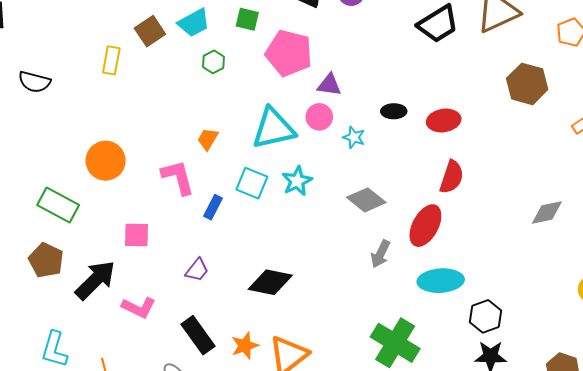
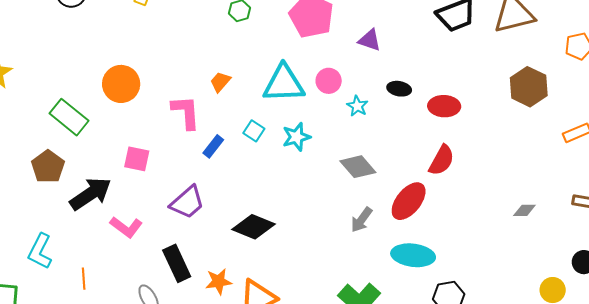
purple triangle: (329, 85) -> (370, 40), moved
cyan square: (252, 183) -> (254, 131), size x0.7
gray diamond: (547, 212) -> (524, 210), size x0.7
purple trapezoid: (197, 270) -> (187, 202), size x1.5

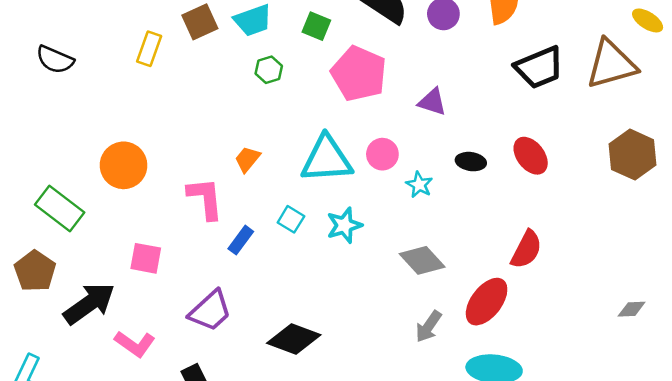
red ellipse: (444, 106) -> (531, 156), moved, turned 52

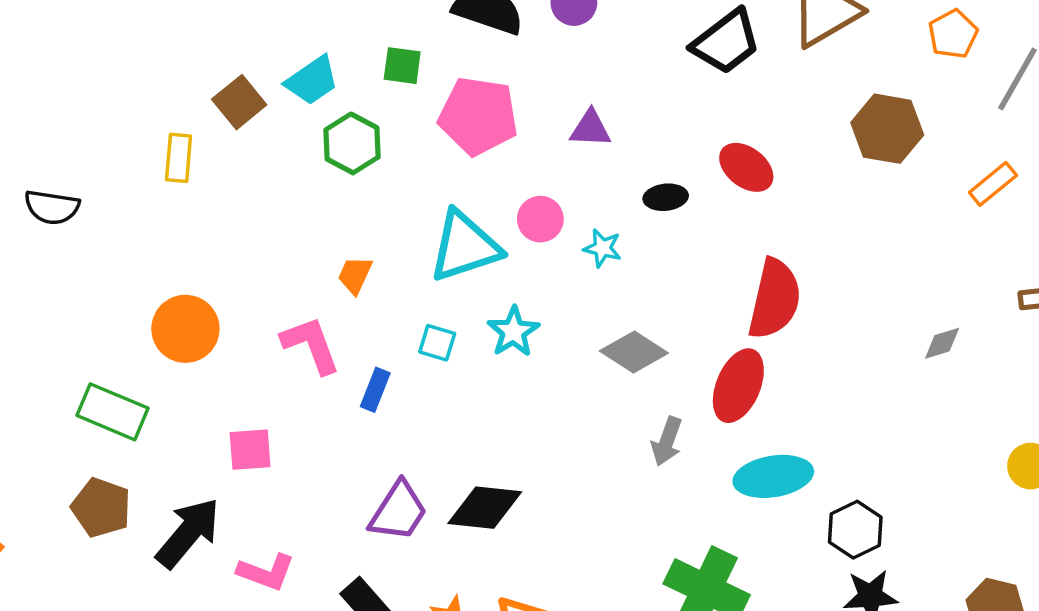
green hexagon: (269, 70) -> (352, 143), size x1.5
red semicircle: (526, 249) -> (775, 299), size x1.4
purple trapezoid: (210, 311) -> (398, 511), moved

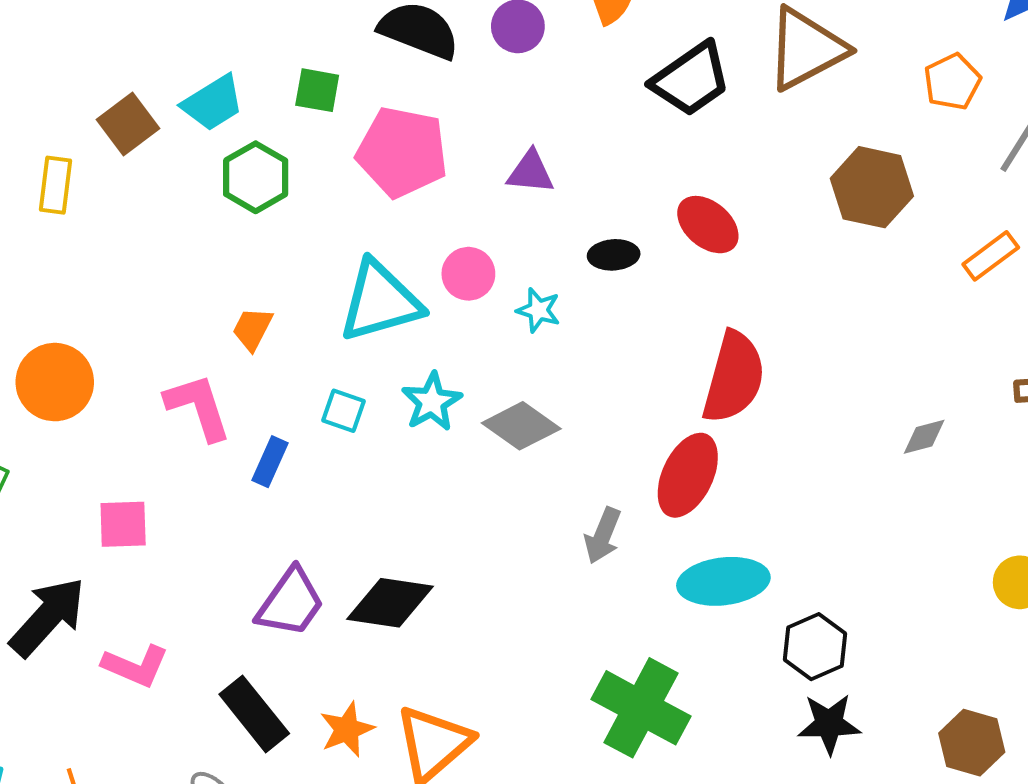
gray diamond: (634, 352) -> (521, 426), moved

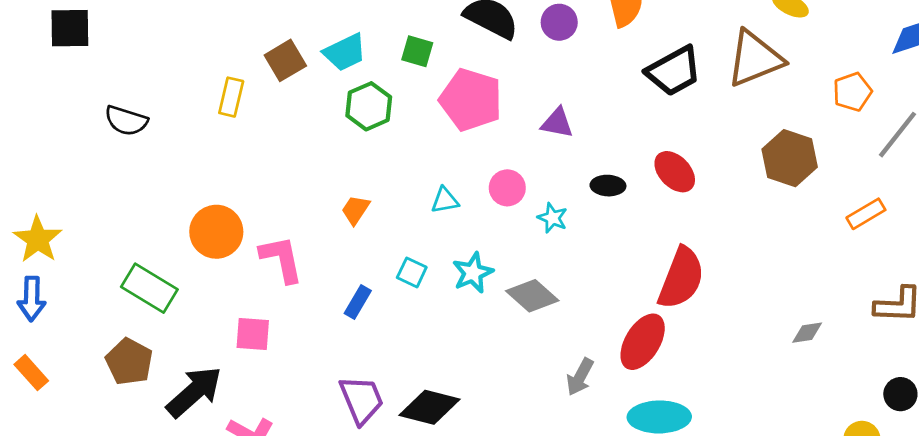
cyan triangle: (380, 301) -> (445, 200), size x0.5
pink L-shape: (198, 407) -> (281, 259), moved
purple trapezoid: (291, 603) -> (362, 400), turned -64

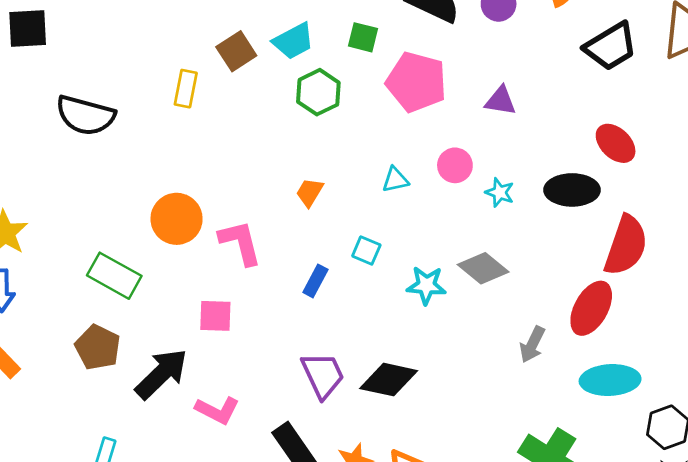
black semicircle: (126, 121) -> (85, 115), size x1.4
black ellipse: (608, 186) -> (572, 190), moved, size x1.6
cyan star: (473, 273) -> (426, 285), moved, turned 30

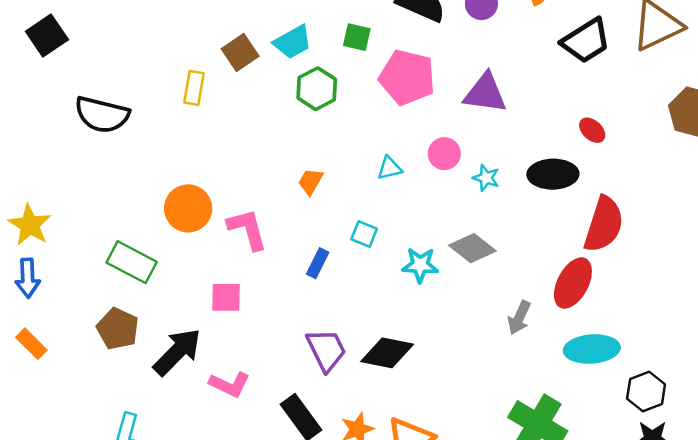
black square: (28, 28) -> (47, 35), turned -30
purple triangle: (501, 101) -> (485, 93), size x1.5
red ellipse: (616, 143) -> (592, 130), size x0.7

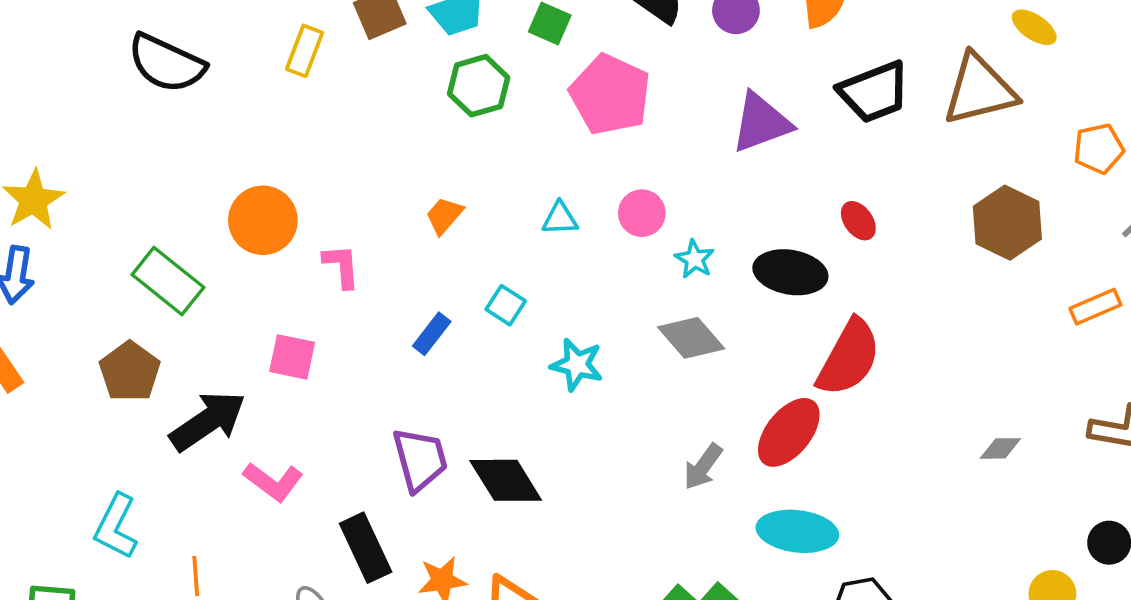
purple triangle: (485, 93) -> (761, 123), moved, turned -39
pink L-shape: (247, 229) -> (341, 266), size x0.7
gray diamond: (472, 248) -> (691, 338), moved
black diamond: (387, 353) -> (506, 480), turned 36

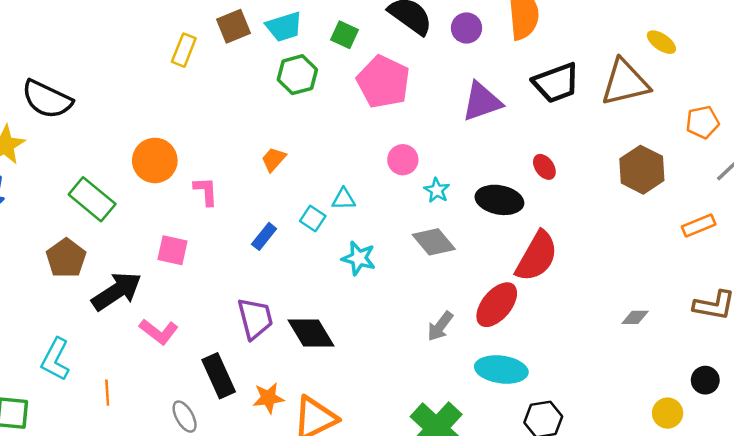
black semicircle: (166, 63) -> (47, 99), moved
cyan triangle: (560, 219) -> (344, 199), moved

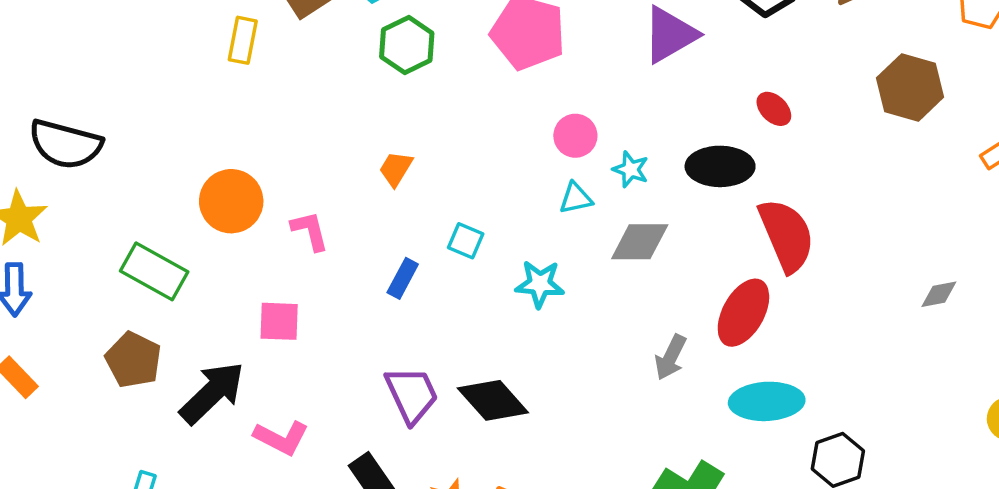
cyan triangle: (344, 199) -> (576, 198), moved
gray diamond: (434, 242) -> (640, 242), turned -39
red semicircle: (537, 256) -> (787, 235), turned -42

